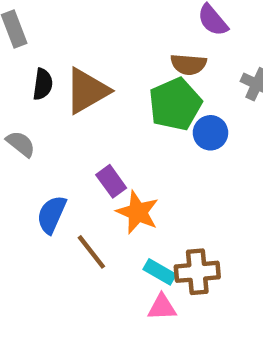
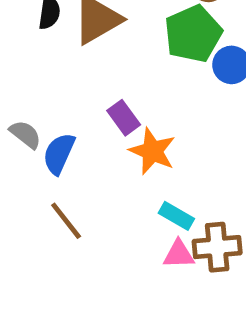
gray semicircle: (21, 144) -> (25, 134), moved
brown line: (91, 252) -> (66, 221), moved
brown cross: (197, 272) -> (217, 247), moved

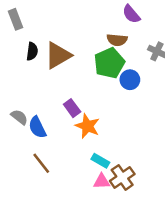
blue semicircle: (59, 154) -> (37, 127), turned -50
brown cross: (217, 247) -> (122, 177), turned -30

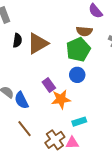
blue circle: (130, 80) -> (77, 75), moved
orange star: (87, 126) -> (61, 99), turned -30
cyan rectangle: (100, 161) -> (79, 122), moved, turned -48
brown cross: (122, 177) -> (55, 140), moved

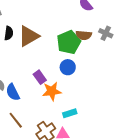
brown semicircle: (84, 31) -> (84, 35), moved

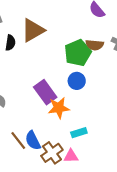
brown triangle: (29, 36) -> (33, 30), moved
purple rectangle: (40, 77) -> (45, 92), size x1.5
blue semicircle: (13, 92) -> (33, 140), moved

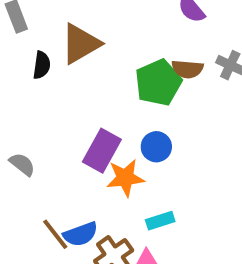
blue circle: (77, 81) -> (156, 147), moved
purple rectangle: (45, 92) -> (102, 151), turned 65
blue semicircle: (33, 140) -> (81, 234), turned -84

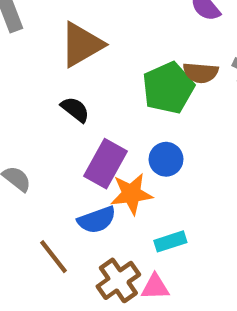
black semicircle: (42, 65) -> (75, 109), moved, turned -60
blue semicircle: (81, 234) -> (97, 220), moved

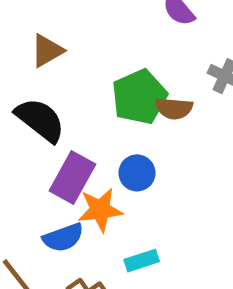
brown triangle: (82, 45) -> (47, 51), size x0.7
brown semicircle: (201, 73) -> (174, 108), moved
black semicircle: (75, 109) -> (40, 120), size x1.6

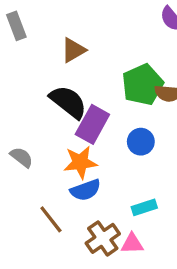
purple rectangle: (72, 178) -> (92, 124), moved
orange star: (100, 210) -> (80, 162), moved

